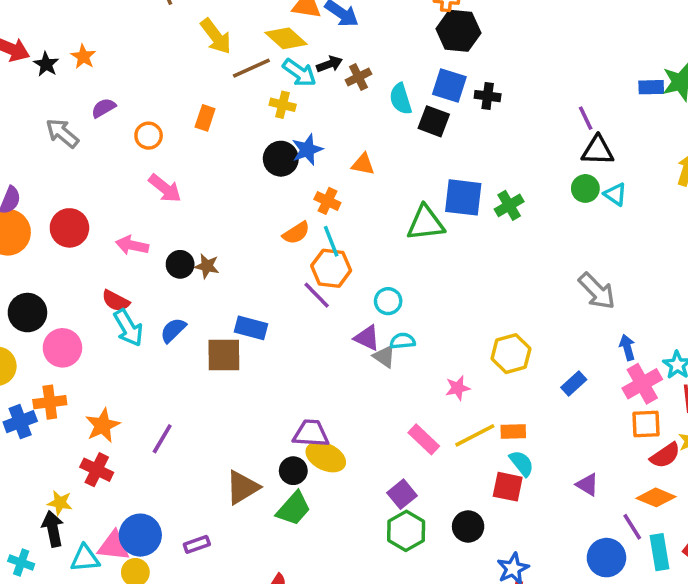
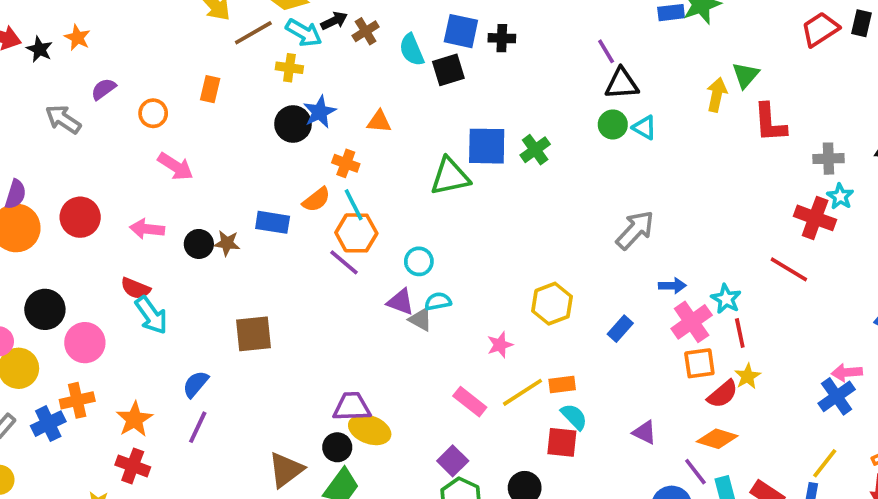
black square: (434, 121) -> (448, 70), turned -32
gray arrow: (597, 291) -> (635, 230), turned -87
blue rectangle: (251, 328) -> (273, 222), moved
blue semicircle: (173, 330) -> (196, 384), moved
blue arrow: (627, 347) -> (672, 286), turned 110

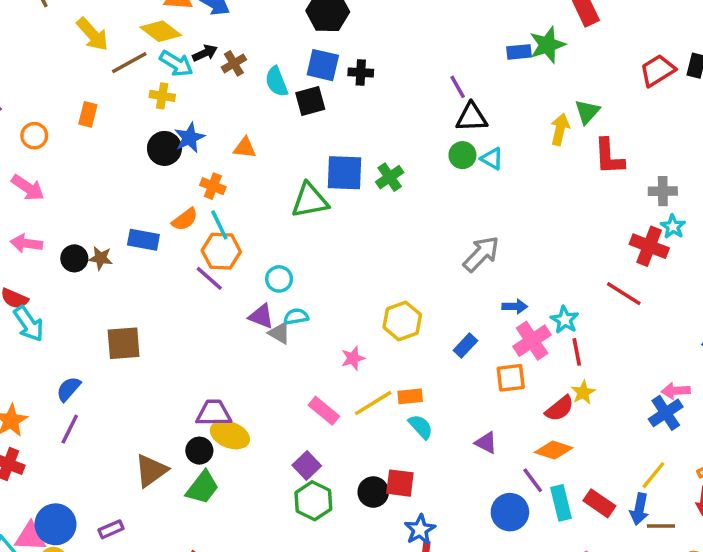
pink arrow: (175, 166) -> (28, 188), moved
orange square: (699, 363) -> (511, 378), moved
red square: (562, 442) -> (400, 483), moved

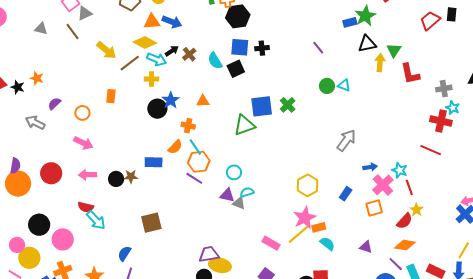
black triangle: (472, 117) -> (367, 44), moved
pink star: (353, 358) -> (305, 218), moved, size x1.6

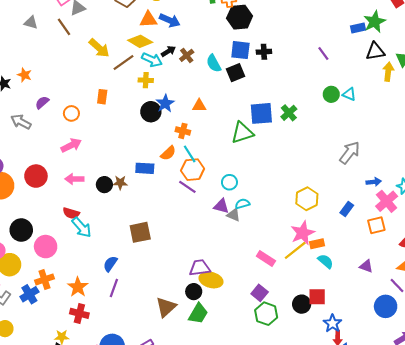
pink arrow: (83, 143) -> (71, 145), turned -54

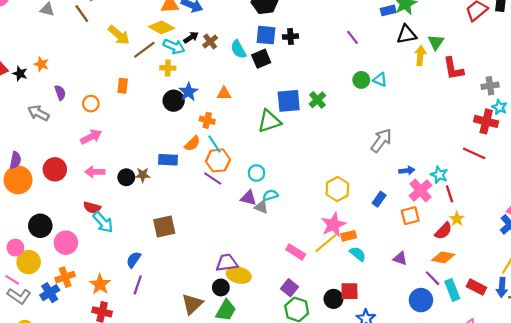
purple semicircle: (42, 102) -> (60, 93), turned 112

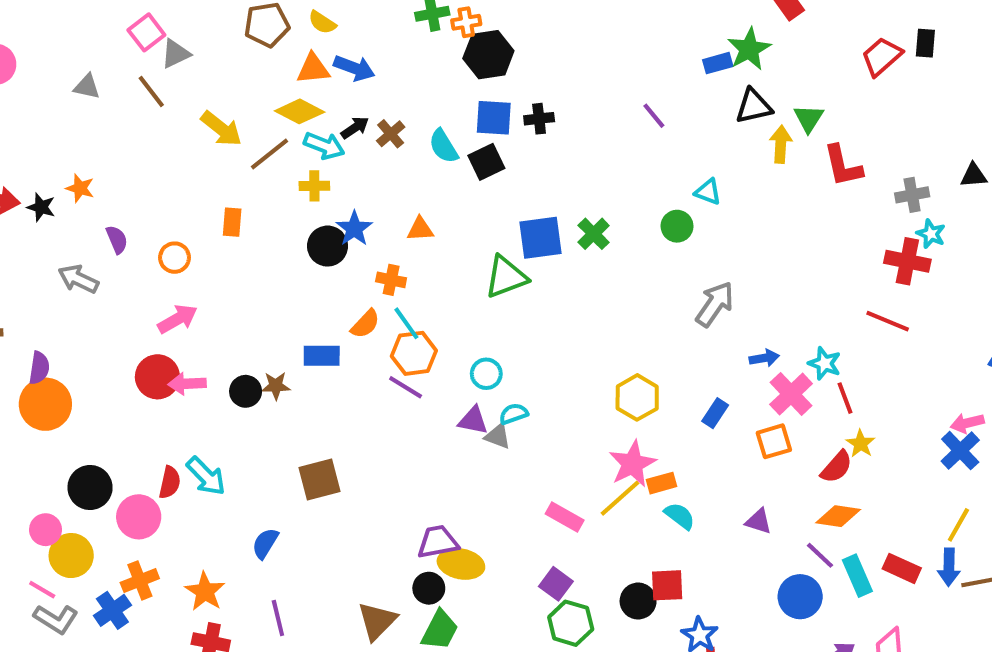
green circle: (361, 80) -> (677, 226), moved
red circle: (55, 169) -> (157, 377), moved
red semicircle: (92, 208) -> (170, 482), moved, turned -91
purple line: (138, 285) -> (278, 618), moved, turned -30

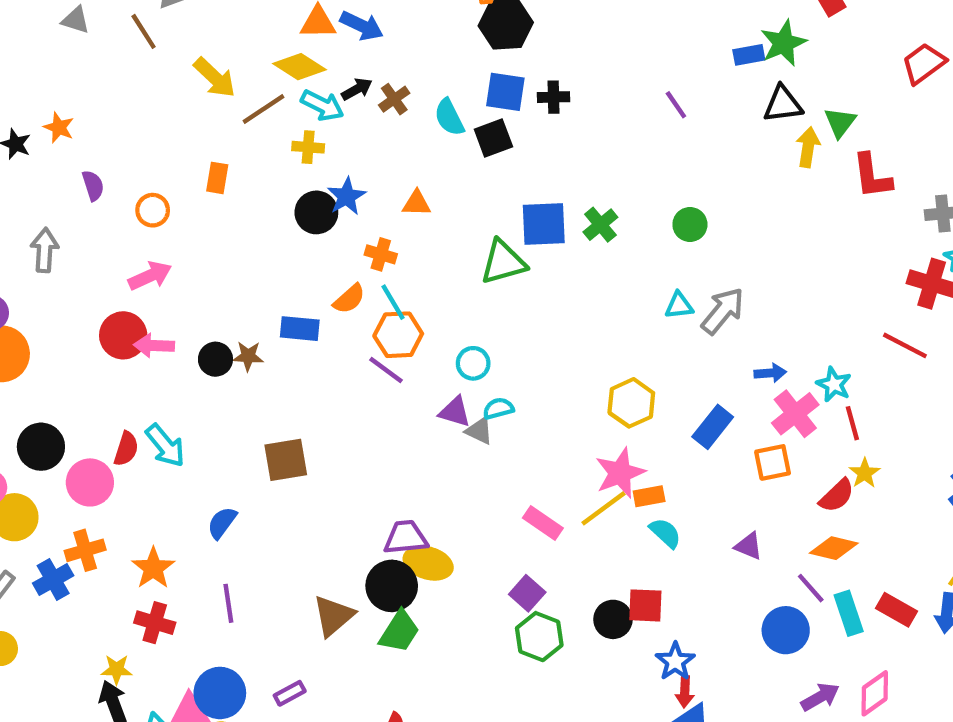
cyan triangle: (708, 192) -> (679, 306), moved, turned -32
gray arrow: (78, 279) -> (45, 250), moved, turned 63
blue rectangle: (715, 413) -> (713, 427), size x1.4
black circle: (429, 588) -> (392, 586), size x1.5

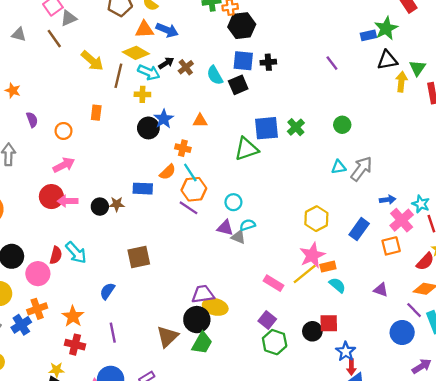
brown line: (263, 109) -> (118, 76), turned -40

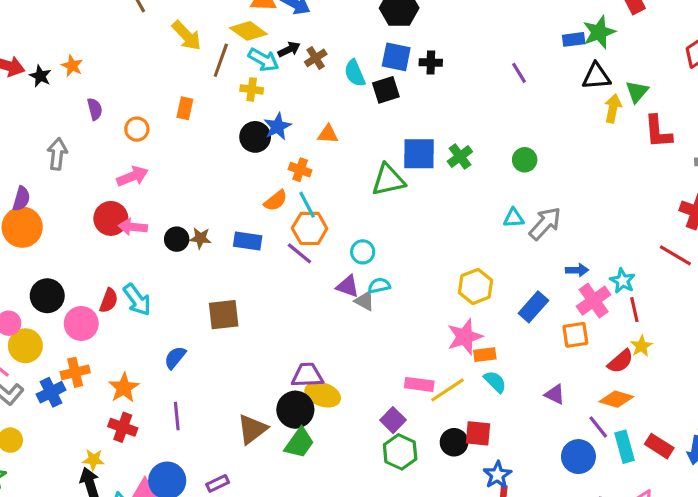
blue rectangle: (143, 189) -> (248, 241), moved
yellow line: (305, 274) -> (448, 390), moved
pink rectangle: (274, 283) -> (419, 384), moved, turned -30

